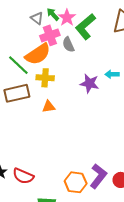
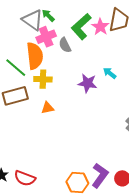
gray triangle: (37, 18) -> (33, 20), size x1.6
pink star: (67, 18) -> (100, 27), moved
orange semicircle: (38, 54) -> (35, 56), turned -60
cyan arrow: (112, 74) -> (110, 73), turned 40

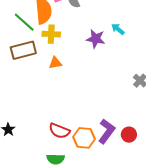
red semicircle: (25, 178) -> (59, 131), moved

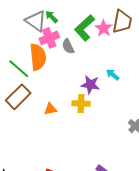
yellow cross: (51, 34) -> (81, 103), moved
brown rectangle: (23, 50) -> (18, 97), turned -30

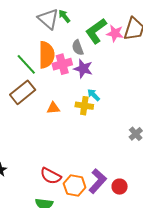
pink star: (104, 28) -> (115, 33), turned -30
pink cross: (49, 38) -> (62, 64), moved
cyan arrow: (113, 75) -> (94, 95), moved
purple star: (90, 85) -> (83, 69), moved

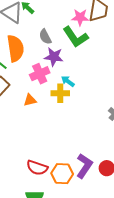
green L-shape: (96, 31) -> (76, 37), moved, turned -80
pink cross: (62, 64) -> (40, 74), moved

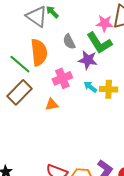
purple star: (54, 57) -> (88, 60), moved
yellow cross: (60, 93) -> (109, 89), moved

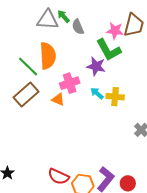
gray triangle: (37, 16) -> (48, 20), turned -35
gray semicircle: (69, 42) -> (78, 27), moved
orange triangle: (52, 104) -> (58, 99), moved, turned 32

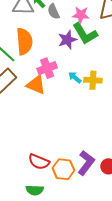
pink star: (115, 31) -> (81, 15), moved
purple star: (96, 66) -> (67, 40), moved, turned -30
orange triangle: (58, 99) -> (36, 85), size x1.5

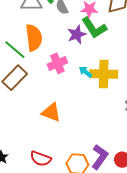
yellow cross: (93, 80) -> (104, 74), size x1.5
orange triangle: (36, 85) -> (51, 112), moved
red semicircle: (39, 162) -> (41, 159), moved

